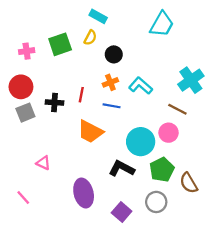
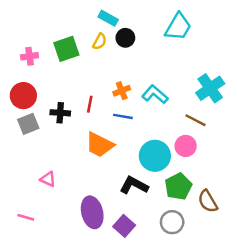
black circle: (114, 54) -> (125, 38), moved
pink line: (23, 197) -> (26, 217), turned -32
purple square: (122, 212) -> (124, 226), moved

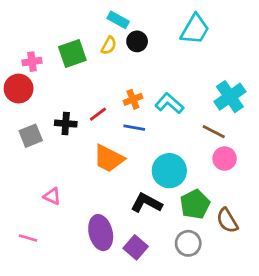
red circle: (23, 96) -> (19, 89), moved
red line: (90, 104) -> (98, 114), turned 42
pink circle: (186, 146) -> (225, 159), moved

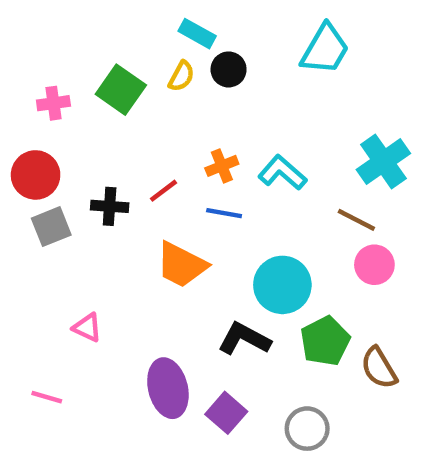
green square: (72, 54) -> (121, 90), turned -36
red circle: (19, 89) -> (36, 175), moved
gray circle: (188, 243) -> (307, 429), moved

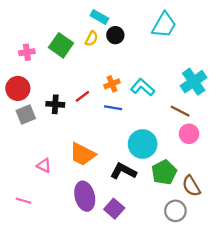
orange trapezoid: (181, 265) -> (82, 154), moved
gray circle: (307, 429) -> (175, 211), moved

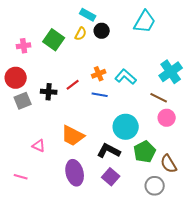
purple square: (114, 209) -> (111, 177), moved

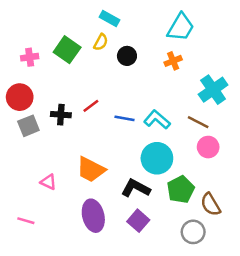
black circle: (102, 31) -> (127, 56), moved
orange cross: (99, 74) -> (173, 61), moved
cyan L-shape: (126, 77) -> (157, 120), moved

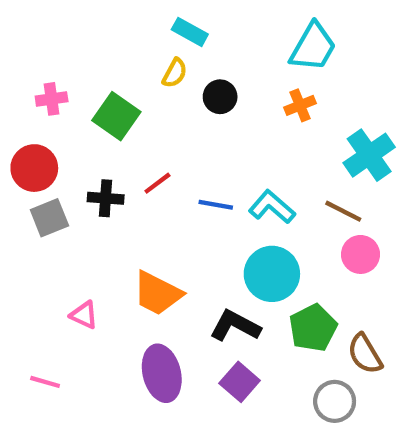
green square: (67, 50) -> (116, 116), moved

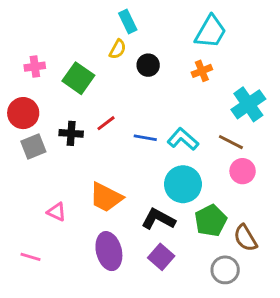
cyan rectangle: (190, 32) -> (128, 22), turned 35

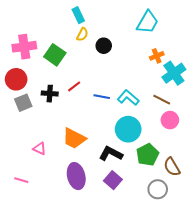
cyan rectangle: (128, 22) -> (78, 15), moved
pink cross: (35, 67) -> (24, 47), size x1.6
orange cross: (202, 71) -> (157, 56), moved

